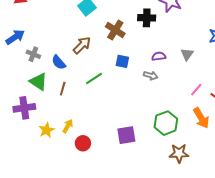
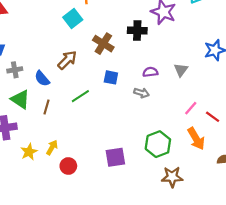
gray cross: (33, 54) -> (15, 70), turned -32

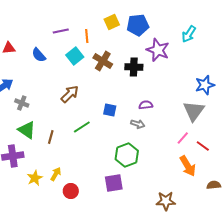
brown cross: (103, 44) -> (103, 61), moved
gray cross: (15, 70) -> (22, 103), turned 32
gray triangle: (181, 70) -> (194, 111), moved, size x1.6
blue semicircle: (42, 79) -> (39, 55), moved
green hexagon: (158, 144) -> (127, 155), moved

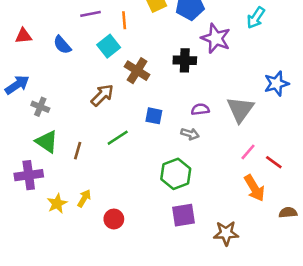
brown cross: (103, 61) -> (137, 71), moved
gray triangle: (194, 111) -> (240, 109), moved
purple square: (114, 183) -> (183, 215), moved
red circle: (71, 191) -> (114, 219), moved

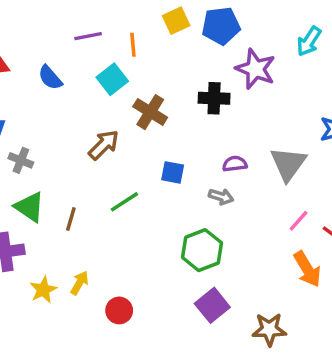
purple square: (183, 215) -> (212, 305), turned -30

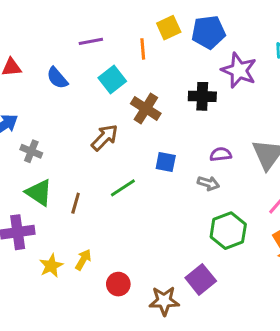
orange line: (133, 45) -> (143, 49), moved
green hexagon: (202, 250) -> (228, 231), moved
brown star: (269, 329) -> (164, 301), moved

